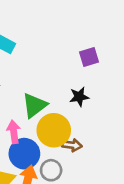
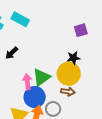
green triangle: (34, 105) -> (42, 77), moved
yellow circle: (54, 130) -> (69, 74), moved

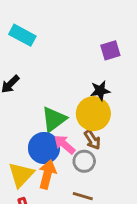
pink arrow: (27, 82) -> (64, 144), moved, turned -42
brown arrow: (68, 92) -> (92, 140), turned 48
gray circle: (53, 109) -> (84, 161), moved

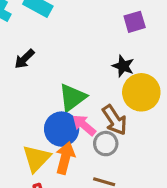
black star: (100, 91) -> (123, 66), turned 30
yellow circle: (93, 114) -> (141, 92), moved
brown arrow: (92, 140) -> (115, 120), size x1.4

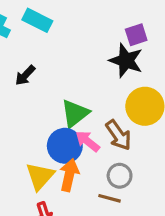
black star: (123, 66) -> (126, 61), moved, size x1.5
gray circle: (106, 144) -> (120, 176), moved

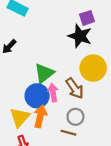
pink arrow: (88, 141) -> (53, 93), turned 42

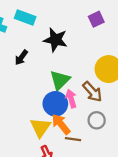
black star: (80, 36) -> (55, 40), moved
orange arrow: (40, 116) -> (61, 124), turned -45
brown line: (68, 133) -> (73, 139), moved

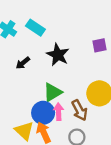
yellow triangle: (40, 127) -> (24, 131), turned -36

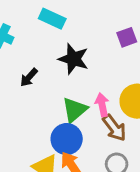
cyan rectangle: (35, 28) -> (52, 19), moved
pink arrow: (59, 112) -> (102, 105), moved

